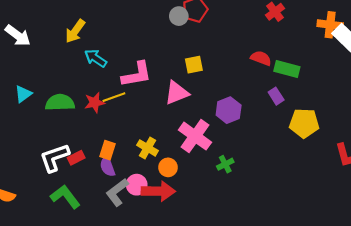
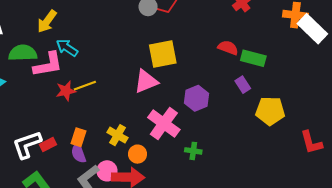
yellow square: (194, 65) -> (163, 54), size x1.6
pink L-shape: (137, 74) -> (48, 65), moved
green semicircle: (60, 103) -> (23, 53), moved
green cross: (225, 164) -> (193, 151), turned 35

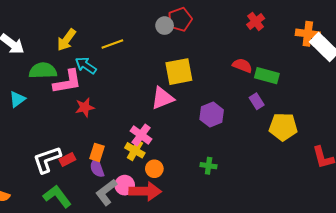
yellow line: (85, 86) -> (112, 44), moved
pink cross: (164, 124) -> (141, 135), moved, size x0.7

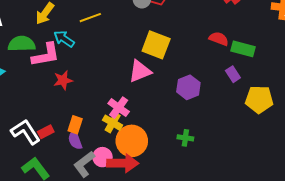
yellow square: (179, 72) -> (156, 45), turned 32
white L-shape: (47, 160) -> (26, 132), turned 76
orange circle: (154, 169) -> (132, 141), size x1.8

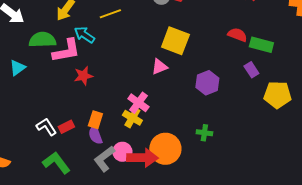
pink triangle: (140, 71) -> (159, 67), size x0.7
white L-shape: (26, 132) -> (46, 127), size x0.7
orange circle: (132, 141) -> (165, 149), moved

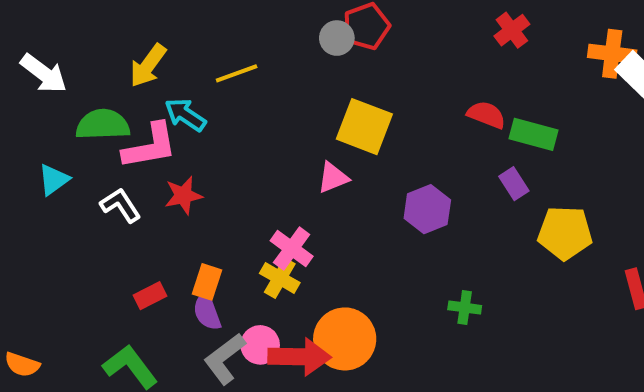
white L-shape: (46, 127) -> (120, 205), moved
green cross: (204, 133) -> (465, 308), moved

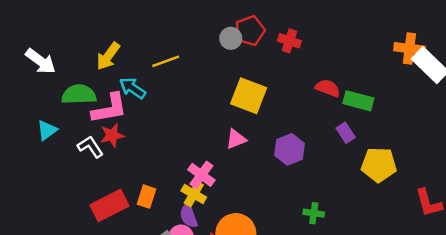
red cross: (512, 30) -> (289, 41), moved, turned -35
pink triangle: (333, 178) -> (236, 139), moved
red star: (183, 195) -> (112, 135), moved
red rectangle: (150, 296) -> (110, 205), size x1.8
purple semicircle: (207, 311) -> (189, 216), moved

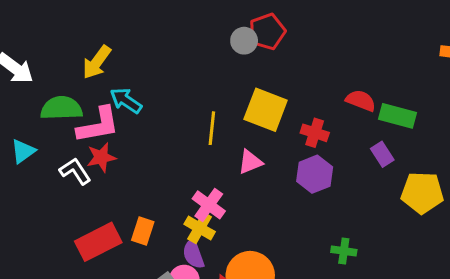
red cross: (289, 41) -> (315, 133), moved
yellow line: (166, 61) -> (212, 128), moved, turned -64

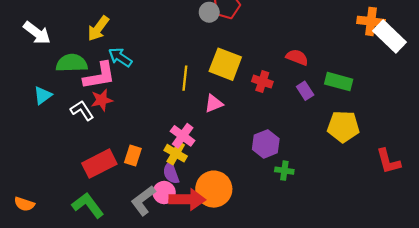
green rectangle: (398, 116) -> (339, 82), moved
purple rectangle: (382, 154) -> (305, 91), moved
purple hexagon: (315, 174) -> (266, 144), moved

